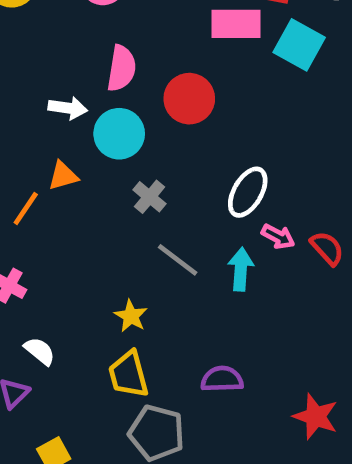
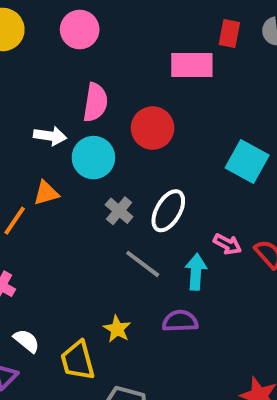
cyan square: (299, 45) -> (247, 162), moved
white ellipse: (248, 192) -> (168, 211), moved
yellow star: (131, 316) -> (117, 329), moved
yellow trapezoid: (129, 374) -> (78, 360), moved
purple semicircle: (222, 379) -> (180, 321), moved

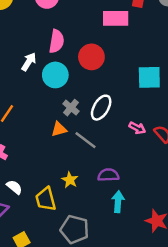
white arrow: (50, 136) -> (29, 62), turned -66
cyan square: (247, 162) -> (149, 77), turned -30
orange triangle: (46, 193) -> (59, 129), moved
cyan arrow: (196, 272) -> (118, 202), moved

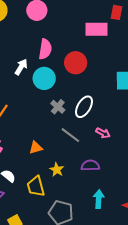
pink arrow: (137, 128) -> (103, 133), moved
orange triangle: (59, 129) -> (36, 148), moved
cyan arrow: (118, 202) -> (99, 199), moved

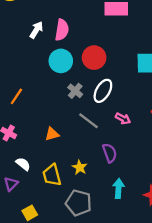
red circle: (76, 63) -> (94, 58), moved
white arrow: (21, 67) -> (36, 30), moved
purple semicircle: (90, 165) -> (110, 153), turned 72
yellow star: (57, 170) -> (80, 167), moved

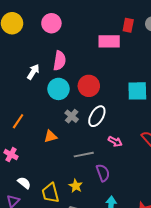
white arrow: (36, 30) -> (33, 72), moved
gray line: (89, 121) -> (84, 155), moved, turned -48
orange triangle: (52, 134) -> (50, 136), moved

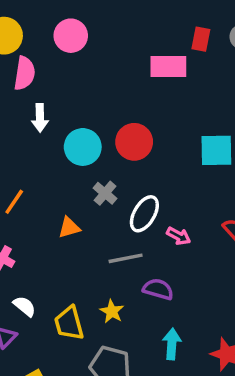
pink semicircle: (60, 61) -> (25, 73), moved
white arrow: (33, 72) -> (40, 118), turned 147
white ellipse: (97, 116) -> (144, 214), moved
purple semicircle: (103, 173) -> (158, 289), turned -54

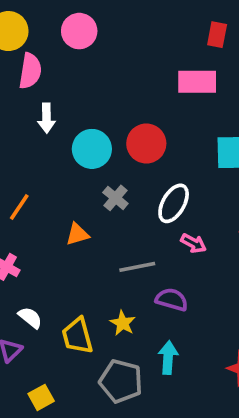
pink rectangle: (168, 66) -> (197, 82), moved
white ellipse: (144, 214) -> (174, 203), moved
cyan arrow: (172, 344) -> (168, 358), moved

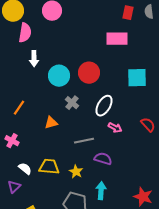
yellow trapezoid: (77, 336) -> (49, 167), moved, turned 110

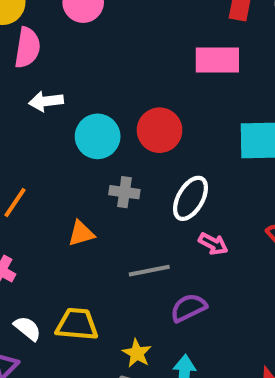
white arrow: (34, 59) -> (46, 101), turned 84
gray cross: (72, 103) -> (124, 192), turned -32
purple semicircle: (103, 159) -> (188, 308), turned -42
yellow star: (76, 172) -> (137, 353), moved

